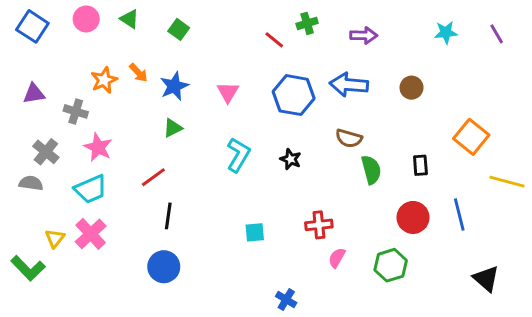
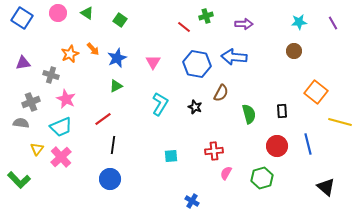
brown circle: (412, 88) -> (294, 51), moved
brown semicircle: (349, 138) -> (221, 93), moved, turned -78
gray cross: (46, 152) -> (31, 102), turned 30
yellow triangle: (55, 238) -> (37, 149), moved

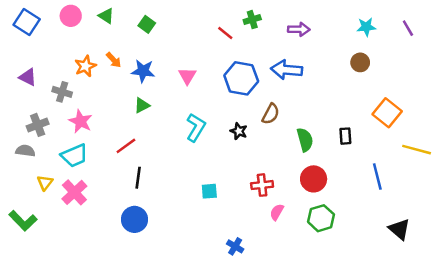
blue star: (117, 58) -> (143, 71), turned 30
purple triangle: (23, 63) -> (28, 77), turned 35
red circle: (277, 146) -> (314, 179), moved

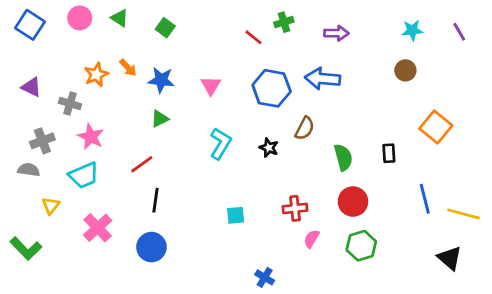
yellow line: (417, 150) -> (463, 214), moved
pink cross: (74, 192) -> (98, 228), moved

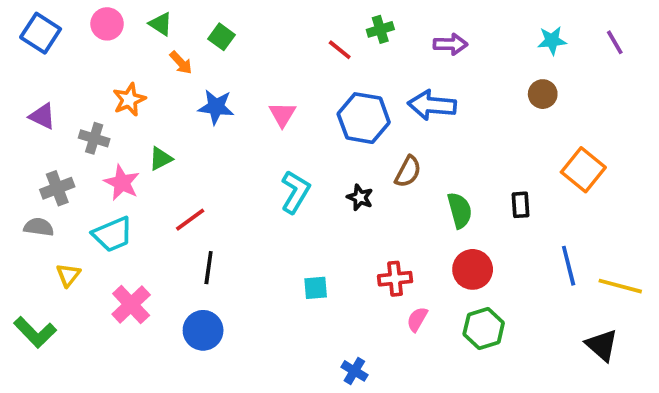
orange arrow: (128, 68) -> (181, 63), moved
green triangle: (160, 119) -> (161, 159), moved

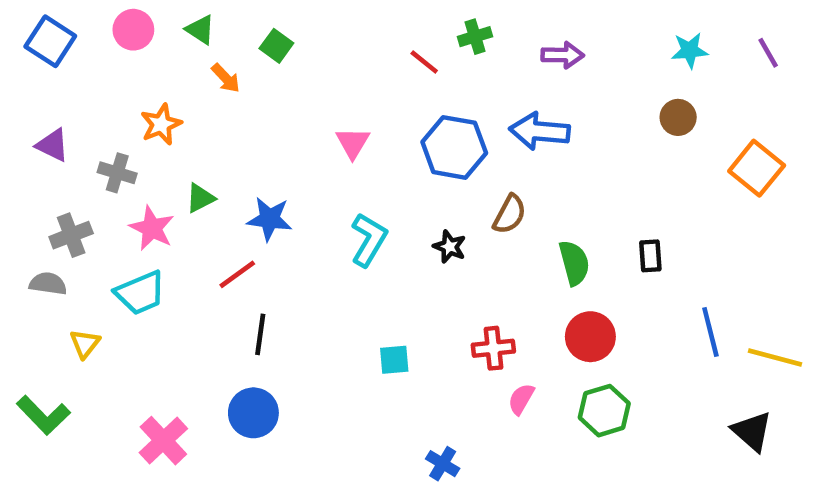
blue star: (216, 107) -> (270, 219), moved
orange square: (583, 170) -> (757, 168), moved
pink cross: (131, 304) -> (163, 441), moved

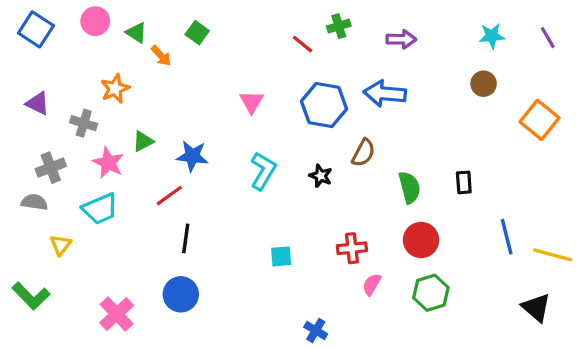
green triangle: (200, 30) -> (136, 33), moved

